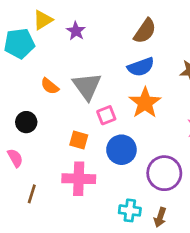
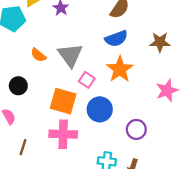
pink square: (106, 115) -> (87, 80), turned -35
orange square: (79, 140) -> (63, 101), size x1.6
purple circle: (164, 173) -> (136, 129), size x0.7

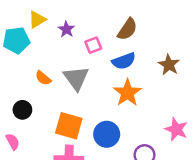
brown star: (160, 42) -> (169, 65), turned 30
pink square: (87, 80) -> (93, 45), moved, turned 35
pink star: (167, 90) -> (176, 129), moved, turned -30

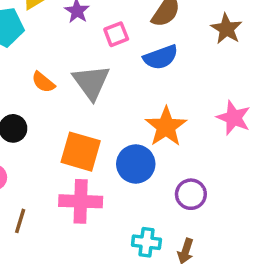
brown star: (169, 65) -> (226, 29), moved
orange star: (127, 93) -> (166, 127), moved
pink star: (176, 129) -> (234, 118), moved

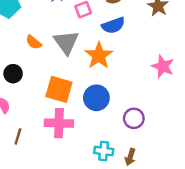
orange star: (166, 127) -> (99, 56), moved

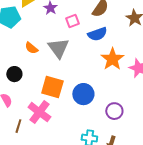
orange star: (99, 56) -> (112, 59), moved
pink cross: (59, 123) -> (39, 112), moved, turned 35

